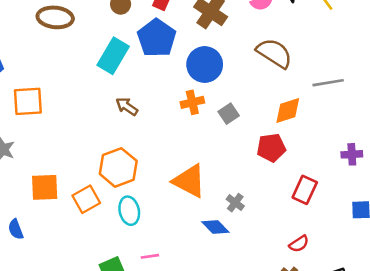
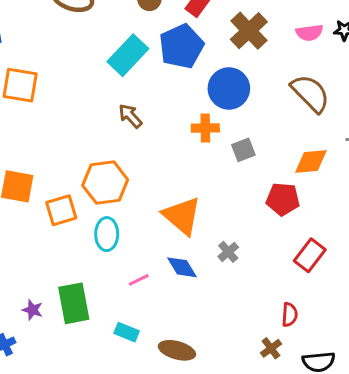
blue diamond: (215, 227) -> (182, 267), moved
red semicircle: (299, 244) -> (290, 315), turned -66
pink line: (150, 256) -> (139, 280), moved, turned -30

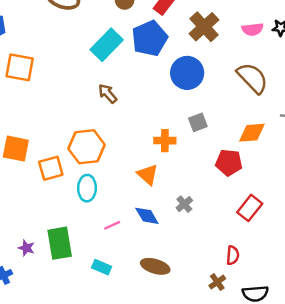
orange cross: (205, 128) -> (165, 141), moved
orange triangle: (182, 216) -> (148, 175), size x0.7
brown ellipse: (177, 350) -> (155, 266), moved

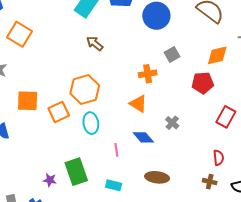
orange square: (20, 67) -> (20, 34), turned 30
pink line: (112, 225) -> (116, 150), turned -64
brown cross: (217, 282) -> (210, 182), turned -32

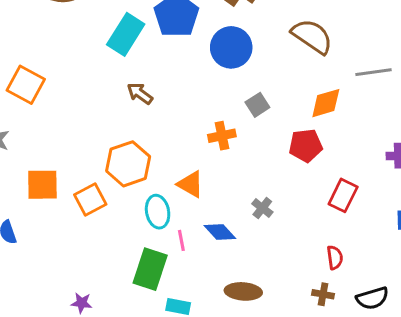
orange triangle: (138, 104) -> (190, 184), moved
cyan ellipse: (91, 123) -> (158, 212), moved
pink line: (116, 150) -> (181, 240), moved
green rectangle: (76, 172) -> (150, 269), moved, turned 40

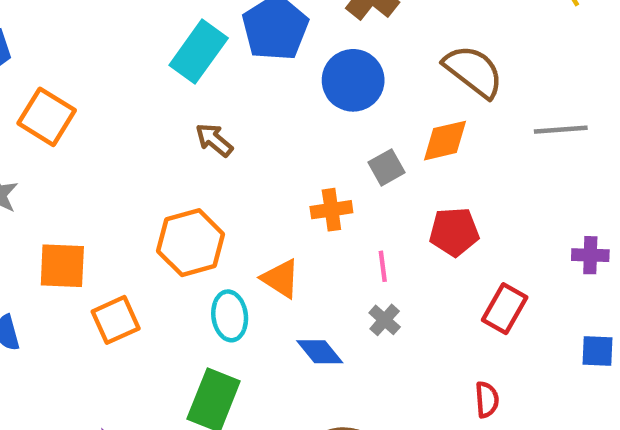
orange diamond: (326, 103) -> (445, 141), moved
orange square: (90, 199) -> (116, 320), moved
pink line: (181, 240) -> (383, 266), moved

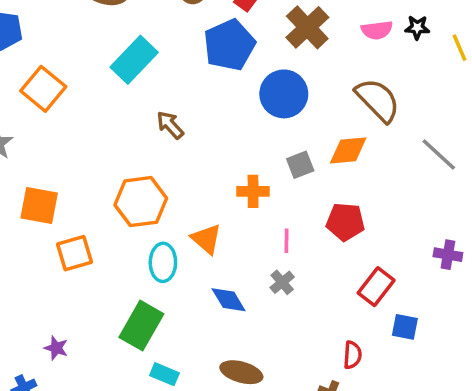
cyan rectangle: (199, 52) -> (134, 60), moved
gray line: (561, 130) -> (439, 155), turned 39
blue square: (598, 351) -> (405, 327), moved

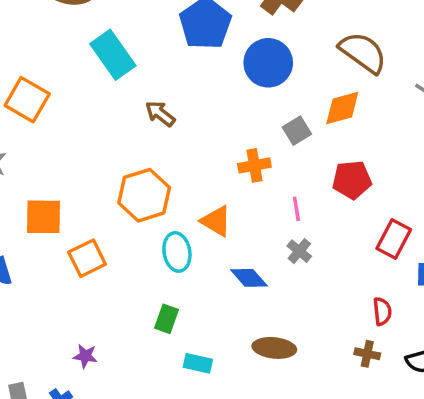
cyan rectangle: (134, 60) -> (113, 55), turned -69
green rectangle: (141, 326) -> (166, 319), size x0.6

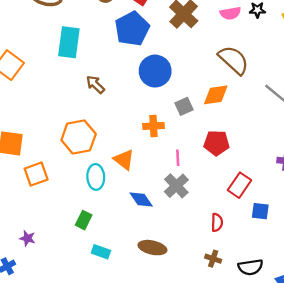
cyan rectangle: (113, 55) -> (69, 42), turned 36
blue circle: (268, 63) -> (155, 71), moved
gray cross: (299, 251) -> (176, 186), size x1.5
red semicircle: (382, 311) -> (217, 222), moved

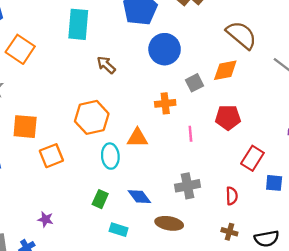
orange triangle: (124, 160) -> (137, 138), turned -35
gray cross: (176, 186) -> (188, 186), moved, turned 35
blue diamond: (141, 200) -> (139, 197), moved

